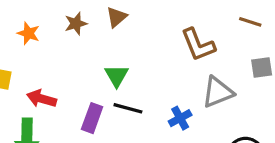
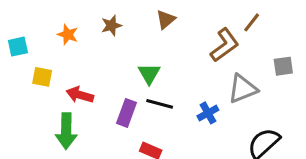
brown triangle: (117, 17) -> (166, 19), moved
brown line: (250, 22) -> (252, 22), moved, turned -70
brown L-shape: (198, 45) -> (225, 45), turned -104

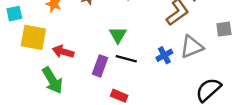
yellow square: (42, 77) -> (33, 37), size x1.6
blue cross: (208, 113) -> (164, 55), moved
green arrow: (66, 131) -> (52, 80), turned -32

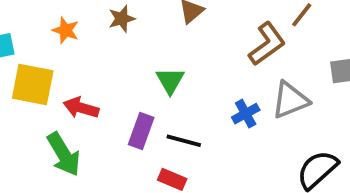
black line: (126, 59) -> (184, 141), moved

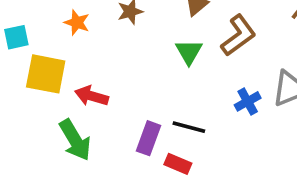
brown L-shape: (267, 44) -> (238, 35), moved
green triangle: (170, 81) -> (189, 52), moved
purple rectangle: (141, 131) -> (148, 138), moved

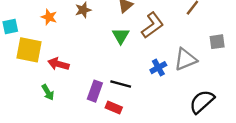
green arrow: (75, 140) -> (48, 92), size x0.6

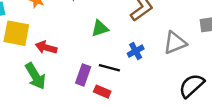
green triangle: (121, 36) -> (100, 28), moved, turned 42
blue cross: (158, 68) -> (136, 51), moved
green arrow: (48, 92) -> (35, 76), size x1.6

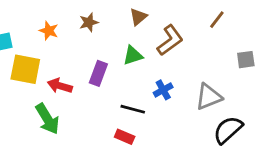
green triangle: (100, 28) -> (133, 55), moved
gray triangle: (175, 43) -> (209, 97), moved
purple rectangle: (83, 75) -> (98, 73), moved

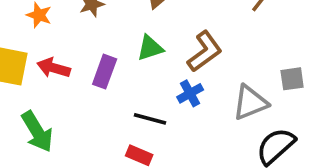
brown L-shape: (170, 40) -> (205, 51), moved
gray square: (246, 60) -> (292, 79), moved
red arrow: (60, 86) -> (54, 68), moved

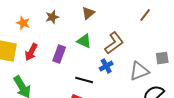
green triangle: (150, 48) -> (84, 41), turned 42
red arrow: (54, 68) -> (31, 52), turned -78

